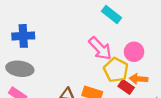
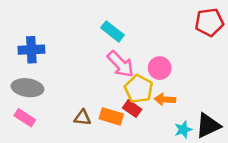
cyan rectangle: (111, 14) -> (113, 31), moved
red rectangle: (126, 87) -> (132, 109), moved

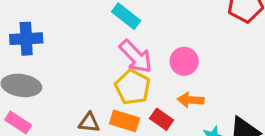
yellow pentagon: (139, 89) -> (133, 87), moved
red rectangle: (132, 109) -> (162, 119), moved

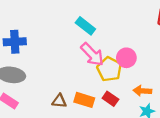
yellow pentagon: (133, 87) -> (109, 69), moved
orange arrow: (191, 100) -> (142, 91), moved

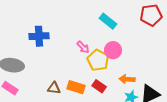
cyan rectangle: (85, 26) -> (108, 21), moved
blue cross: (15, 42) -> (39, 36), moved
pink arrow: (92, 54) -> (83, 47), size x0.6

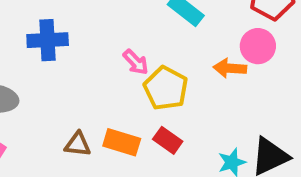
pink circle: (113, 50) -> (258, 46), moved
orange arrow: (127, 79) -> (230, 68), moved

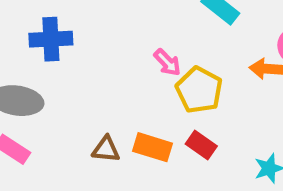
blue cross: (48, 40) -> (51, 39), moved

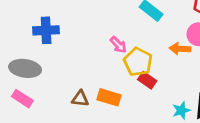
red rectangle: (201, 145) -> (147, 80), moved

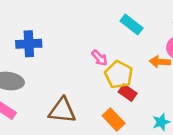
orange rectangle: (109, 97) -> (114, 120), moved, turned 30
brown triangle: (80, 99) -> (62, 111), size x1.6

